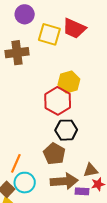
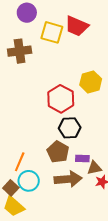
yellow hexagon: (69, 82) -> (91, 82), moved
purple rectangle: (82, 191) -> (82, 159), moved

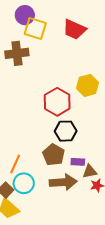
yellow square: (52, 32) -> (35, 28), moved

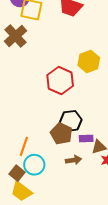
brown cross: (17, 53) -> (16, 36), turned -30
black hexagon: (66, 131) -> (71, 121), moved
brown arrow: (63, 182) -> (73, 160), size x0.6

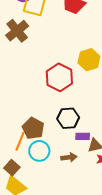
brown pentagon: (61, 134) -> (33, 128), moved
cyan circle: (34, 165) -> (39, 151), moved

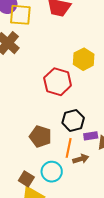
orange line: (20, 141) -> (69, 148), moved
cyan circle: (39, 151) -> (52, 172), moved

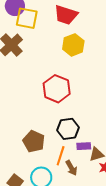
yellow hexagon: (84, 59) -> (73, 45), moved
brown arrow: (81, 159) -> (71, 168), turned 70

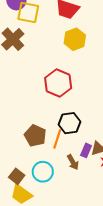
purple rectangle: (84, 146) -> (86, 150), moved, turned -64
orange line: (61, 156) -> (57, 139), moved

